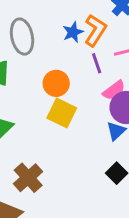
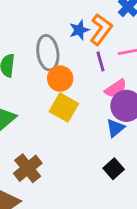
gray ellipse: (22, 37) -> (48, 53), moved

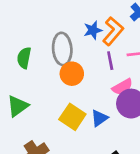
yellow square: (64, 108) -> (72, 117), moved
blue triangle: (115, 128) -> (99, 118), moved

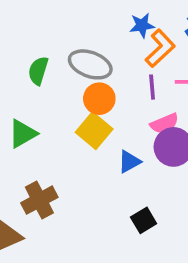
blue star: (93, 30) -> (142, 25), moved
gray ellipse: (62, 49) -> (90, 64), turned -72
yellow square: (72, 117) -> (94, 131), moved

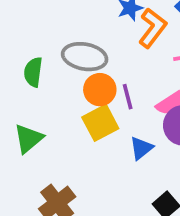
purple line: (152, 87) -> (128, 97), moved
yellow square: (94, 131) -> (100, 123), turned 32

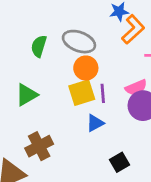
purple line: (128, 97) -> (103, 93), moved
blue triangle: (141, 148) -> (95, 123), moved

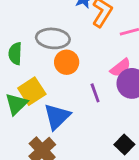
yellow square: (82, 93) -> (32, 91), moved
purple line: (103, 93) -> (95, 93), moved
blue triangle: (95, 123) -> (57, 117), moved, size x1.5

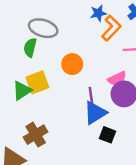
gray ellipse: (53, 38) -> (43, 28), moved
blue triangle: (57, 117) -> (95, 113), moved
black square: (124, 145) -> (107, 135), moved, turned -35

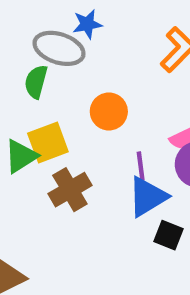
blue star: (98, 13) -> (87, 24), moved
brown cross: (36, 135) -> (70, 190), moved

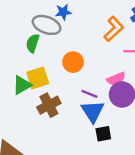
purple line: (141, 166) -> (89, 94), turned -63
blue triangle: (148, 197) -> (93, 111), turned -35
black square: (169, 235) -> (103, 134), turned -35

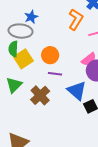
yellow square: (38, 78) -> (23, 59), moved
purple line: (89, 94) -> (55, 74), moved

